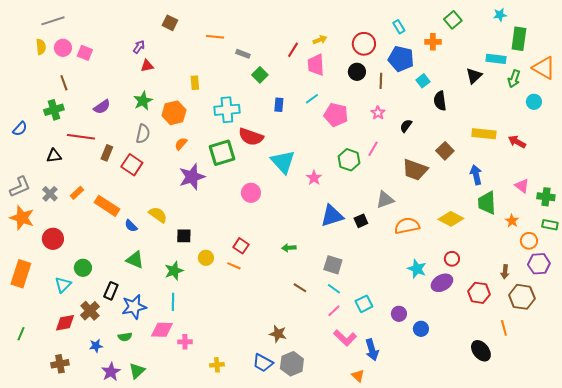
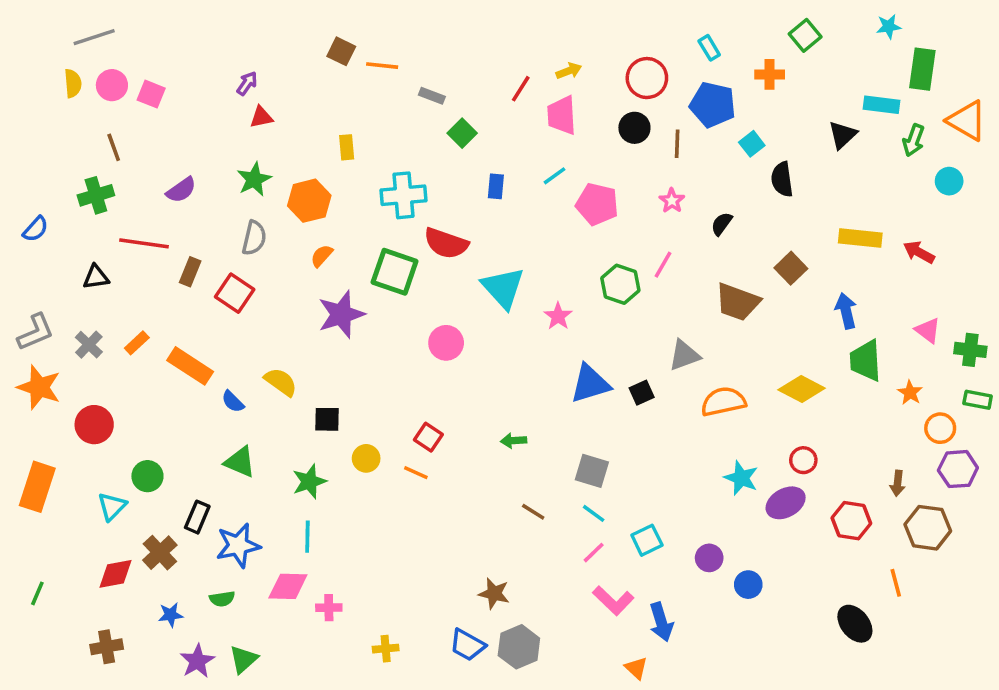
brown square: (170, 23) -> (341, 51), moved
green square: (222, 153) -> (395, 272), turned 36

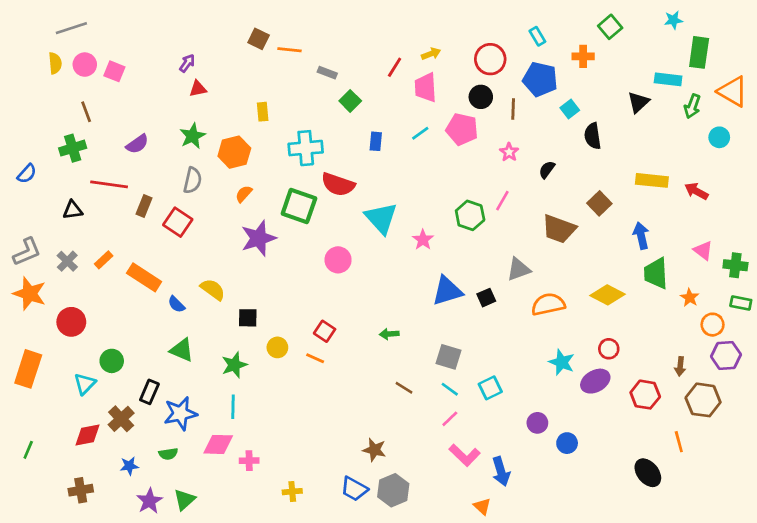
pink pentagon: (597, 204) -> (462, 129), moved
cyan square: (647, 540) -> (490, 388), moved

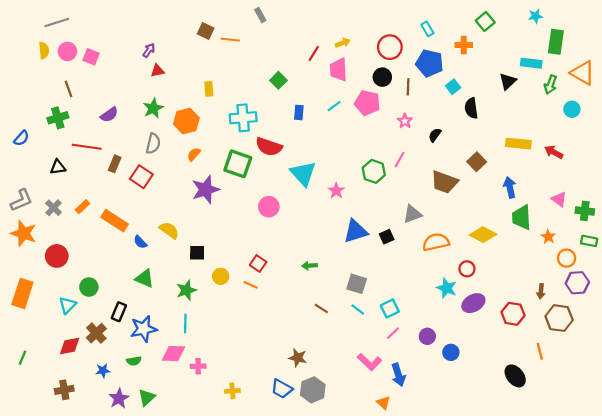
gray rectangle: (327, 73) -> (260, 15), moved, turned 40
red circle: (609, 349) -> (467, 269), moved
pink line: (450, 419) -> (393, 333), moved

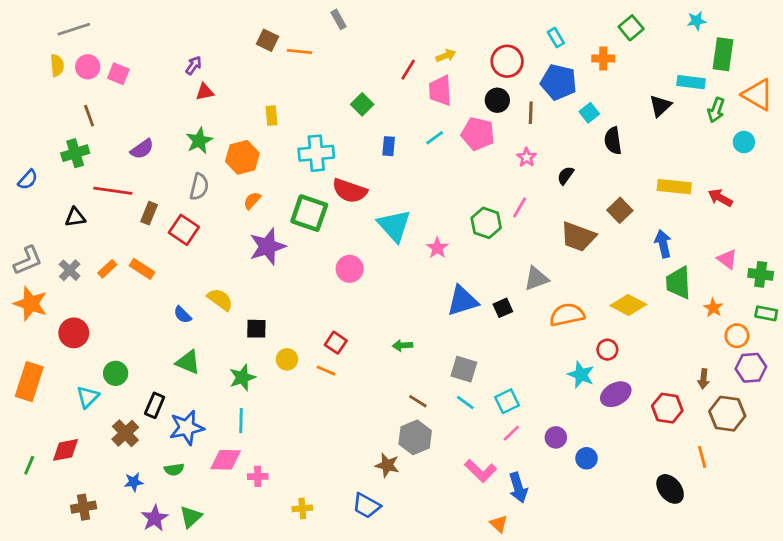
orange rectangle: (115, 221) -> (142, 269), moved, size x0.7
red diamond: (70, 346) -> (65, 450), moved
gray hexagon: (313, 390) -> (415, 437), moved

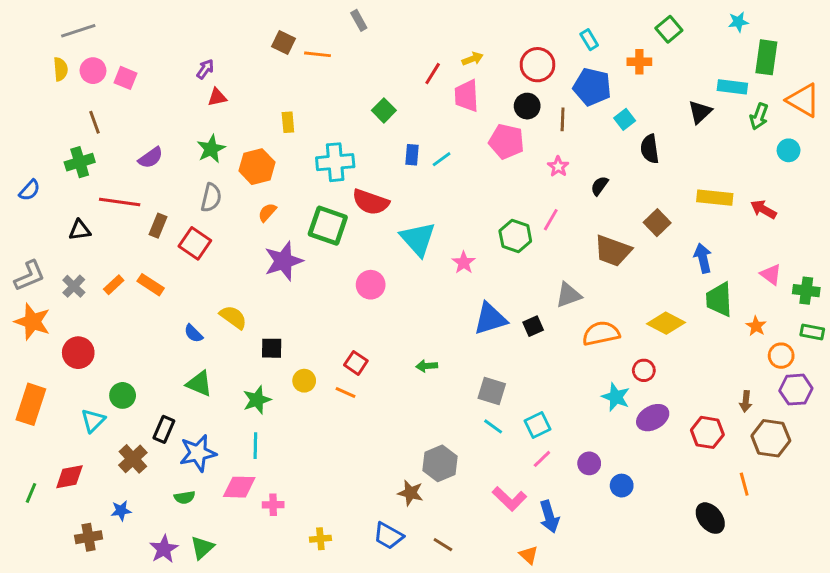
cyan line: (435, 138) -> (442, 159), moved
brown line: (418, 401) -> (443, 545), moved
blue star: (134, 482) -> (121, 511), moved

